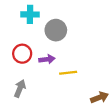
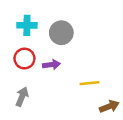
cyan cross: (30, 14) -> (27, 25), moved
yellow line: (68, 73) -> (90, 83), moved

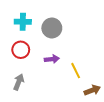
purple arrow: (51, 65) -> (52, 59), moved
yellow line: (90, 83) -> (76, 71), turned 70

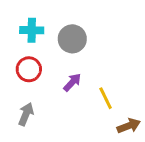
purple arrow: (52, 59) -> (72, 82), turned -40

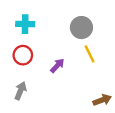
gray circle: (72, 39) -> (81, 28), moved
yellow line: (106, 98) -> (90, 54), moved

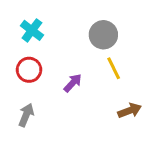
cyan cross: (25, 24) -> (32, 30), turned 36
brown arrow: (102, 100) -> (130, 111), moved

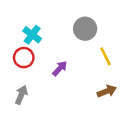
cyan cross: (32, 30) -> (32, 35), moved
yellow line: (114, 68) -> (106, 56), moved

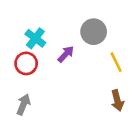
purple arrow: (60, 68) -> (66, 54), moved
brown arrow: (107, 91) -> (117, 100), turned 96

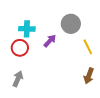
cyan cross: (35, 38) -> (27, 29), turned -35
brown arrow: (117, 100) -> (89, 76), turned 35

